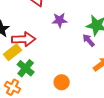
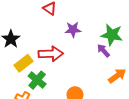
red arrow: (24, 39) -> (51, 54), moved

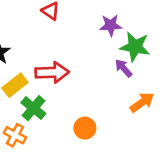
purple star: (73, 30) -> (111, 25), moved

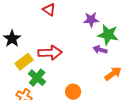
purple arrow: (123, 68) -> (100, 50), turned -32

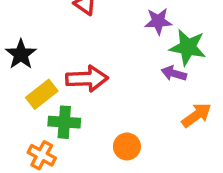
green cross: (37, 78) -> (64, 122), turned -36

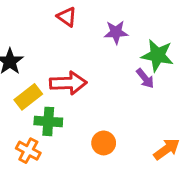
purple star: (158, 21) -> (116, 32), moved
purple arrow: (174, 73) -> (145, 78), turned -145
orange arrow: (196, 115) -> (167, 149), moved

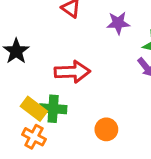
yellow rectangle: (28, 97) -> (34, 109), moved, turned 75

